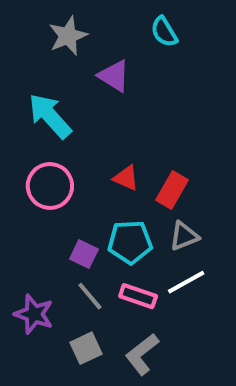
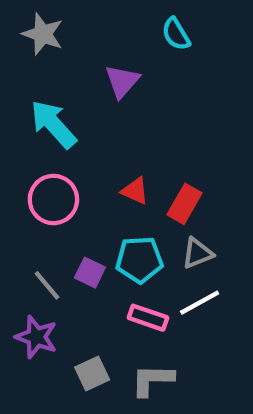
gray star: (68, 36) -> (43, 34), moved, turned -30
purple triangle: (114, 76) -> (122, 81), turned 39
gray line: (90, 296) -> (47, 285), moved
gray L-shape: (142, 354) -> (152, 380), turned 39

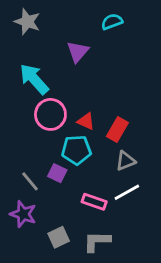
cyan semicircle: (176, 34) -> (112, 22), turned 100
pink circle: (53, 199) -> (50, 114), moved
cyan pentagon: (139, 260) -> (76, 150), moved

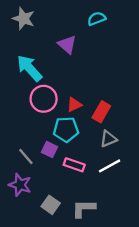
purple triangle: (78, 52) -> (67, 45), turned -30
red triangle: (86, 121) -> (74, 105), turned -49
pink rectangle: (94, 202) -> (74, 165), moved
gray square: (59, 237) -> (51, 205), turned -30

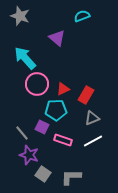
purple star: (20, 185) -> (29, 155), moved

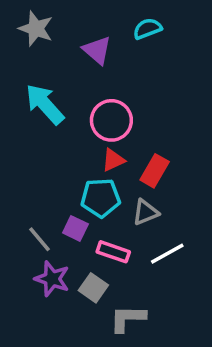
purple triangle: (57, 38) -> (97, 50), moved
pink circle: (37, 84) -> (111, 120), moved
gray triangle: (92, 118) -> (146, 212), moved
gray square: (43, 174) -> (93, 288), moved

